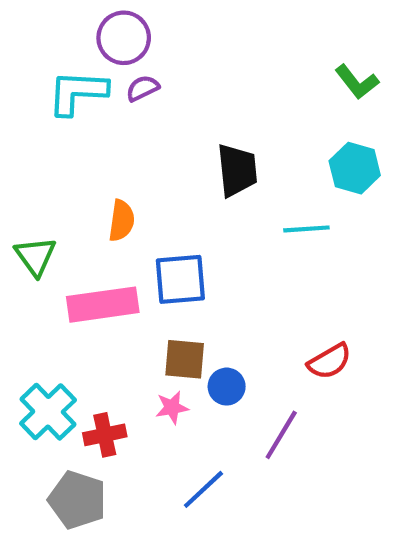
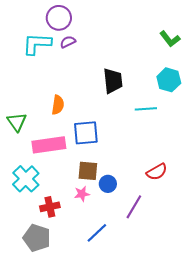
cyan cross: (48, 412) -> (26, 179), moved

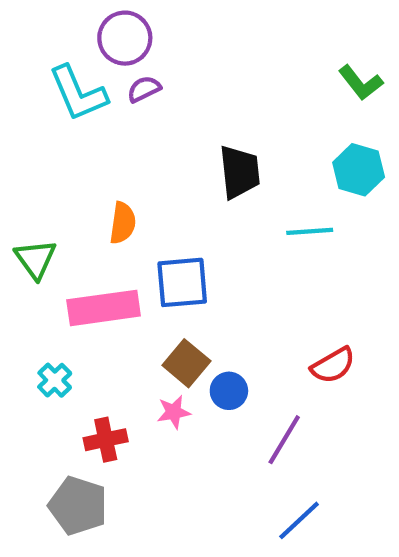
cyan L-shape: (37, 44) -> (78, 93), turned -116
brown square: (88, 171) -> (186, 363), turned 35
cyan cross: (26, 179) -> (55, 380), size x0.6
blue line: (97, 233) -> (299, 520), moved

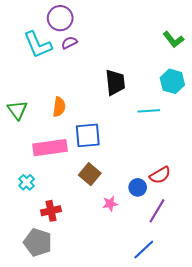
green triangle: (36, 259) -> (17, 110), moved
blue circle: (229, 391) -> (138, 187), moved
pink star: (174, 412) -> (110, 204), moved
purple line: (284, 440) -> (157, 211), moved

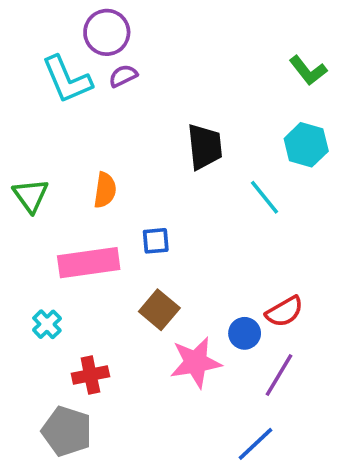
cyan line: (149, 111) -> (264, 197), turned 55
blue square: (88, 135) -> (156, 241), size x0.6
pink star: (110, 204) -> (196, 362), size x1.8

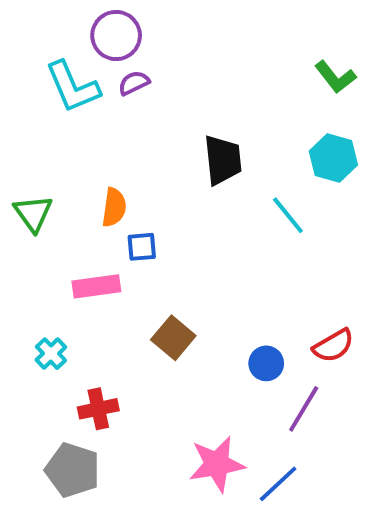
blue square: (156, 241) -> (142, 247), moved
pink rectangle: (89, 263) -> (96, 286), size x0.7
red semicircle: (284, 312) -> (333, 346), moved
pink star: (196, 362) -> (217, 464), moved

